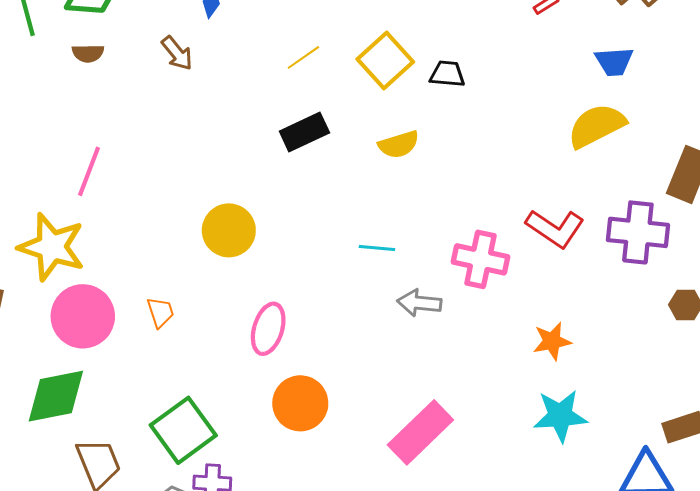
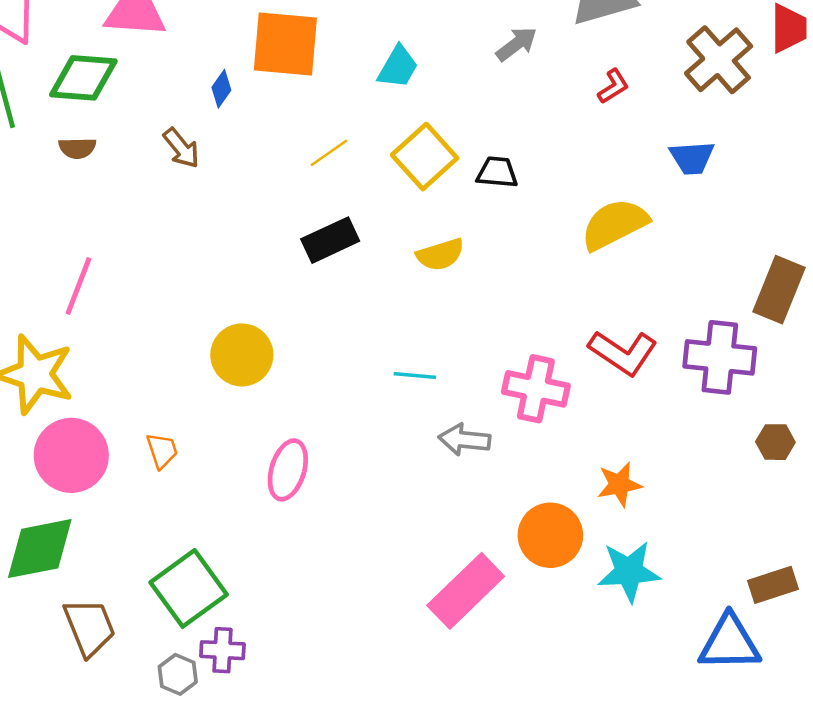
yellow semicircle: (596, 126) -> (615, 224), moved
orange circle: (300, 403) -> (550, 535), moved

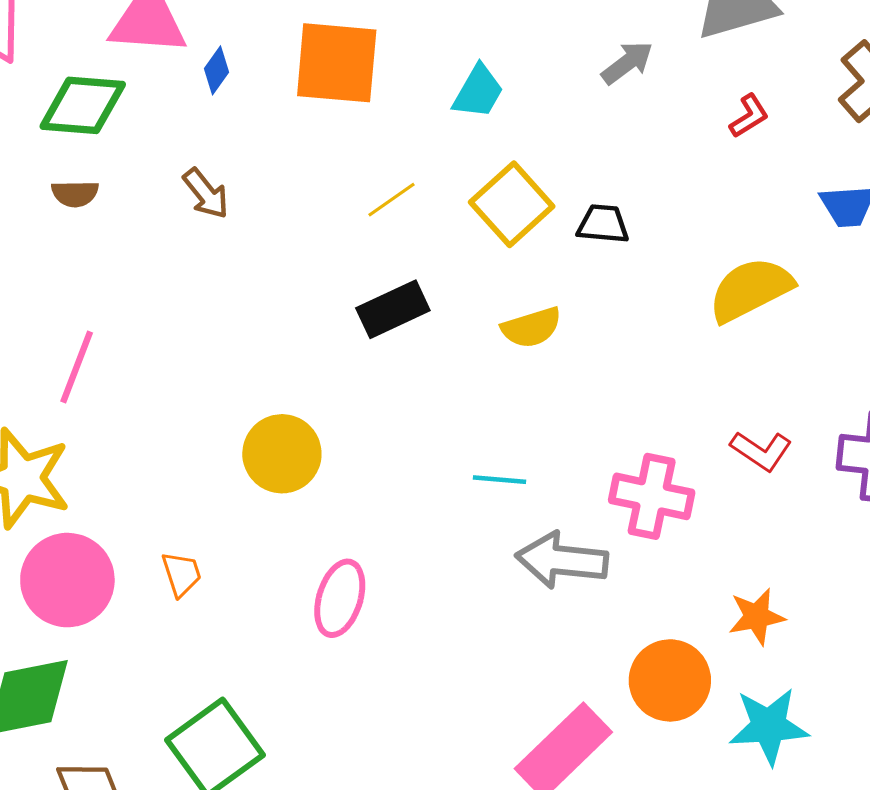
blue diamond: (221, 89) -> (217, 70), moved
red L-shape: (623, 353) -> (761, 451), size x0.7
gray arrow: (464, 440) -> (562, 560), size x1.4

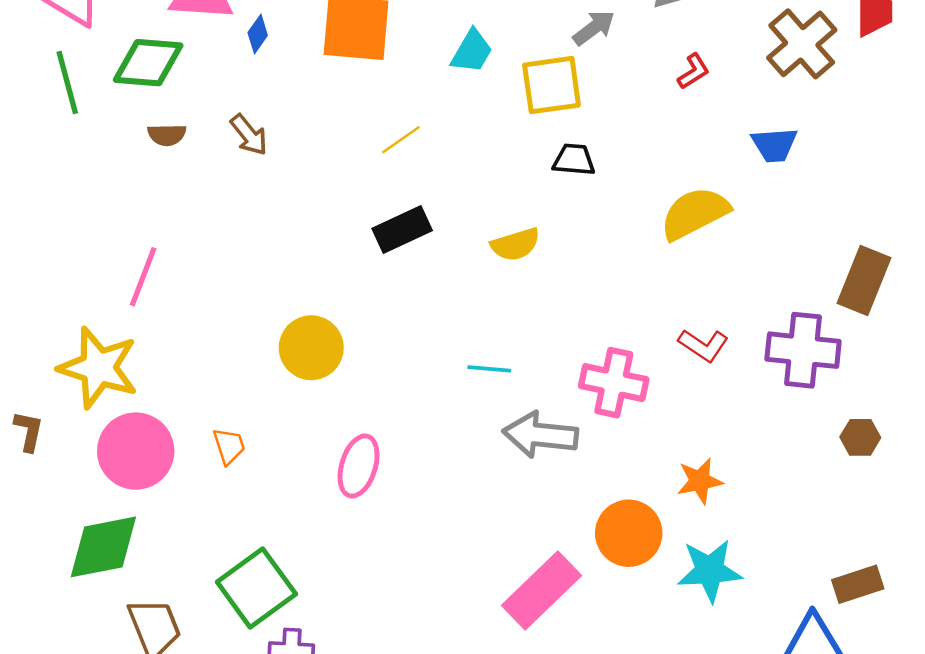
brown semicircle: (75, 194) -> (167, 135), moved
yellow square: (512, 204) -> (552, 85), moved, turned 34

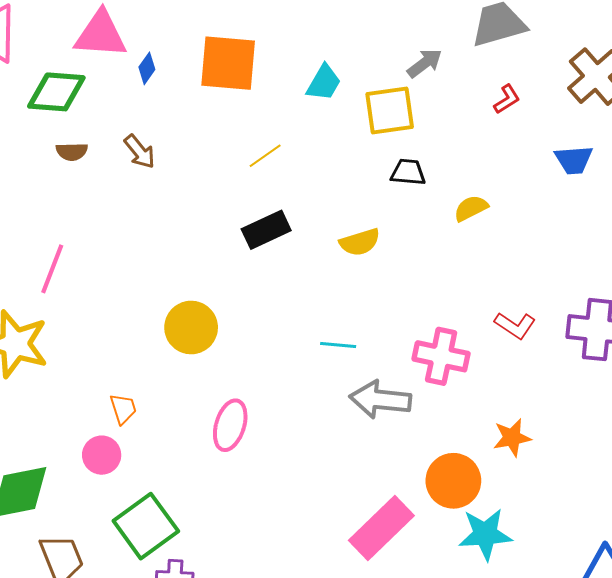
yellow semicircle: (695, 213) -> (471, 208), moved, size x0.6
pink circle: (136, 451) -> (102, 455), moved, size x0.6
cyan star: (710, 571) -> (485, 534), moved

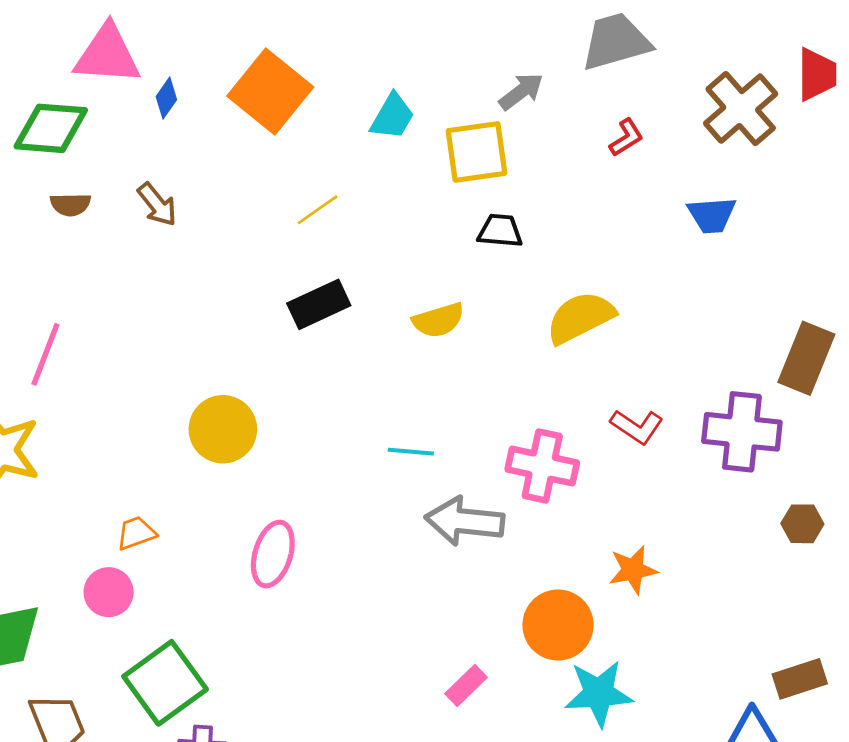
orange square: (228, 63) -> (270, 91), turned 34
yellow semicircle: (471, 208) -> (580, 318), moved, size x1.6
orange trapezoid: (123, 409) -> (136, 533), turned -92
pink rectangle: (381, 528) -> (466, 685), size x0.5

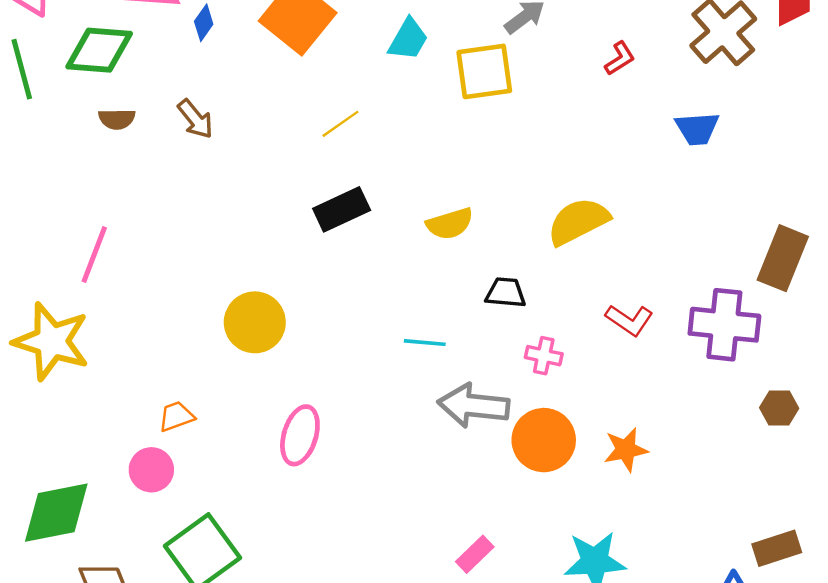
black trapezoid: (500, 231) -> (506, 293), moved
pink cross: (542, 466) -> (544, 356), size x0.6
orange circle: (558, 625) -> (544, 440), moved

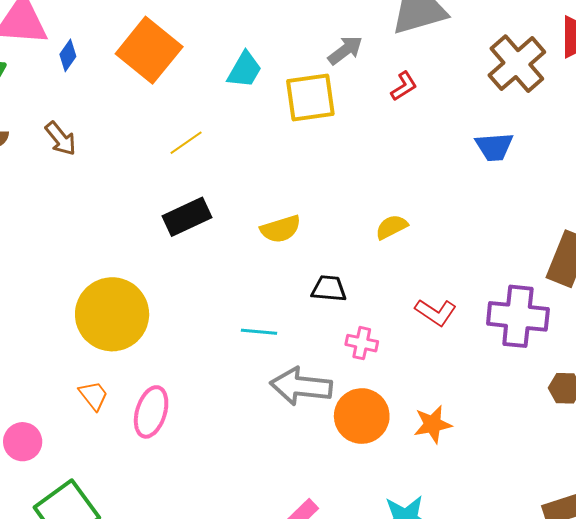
red L-shape: (620, 58) -> (404, 86), moved
yellow semicircle: (578, 221) -> (392, 227), size x0.6
yellow circle: (255, 322) -> (112, 314), size x1.4
orange trapezoid: (176, 416) -> (94, 395), moved, turned 72

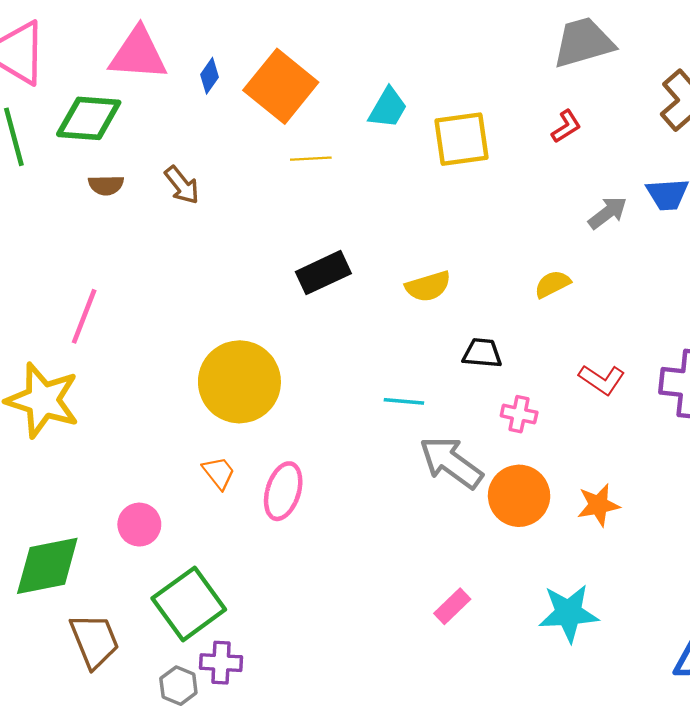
gray arrow: (345, 50) -> (608, 213), moved
blue diamond: (68, 55) -> (210, 76), moved
yellow line: (186, 143) -> (311, 159), moved, turned 32
gray arrow: (301, 386) -> (451, 462), turned 30

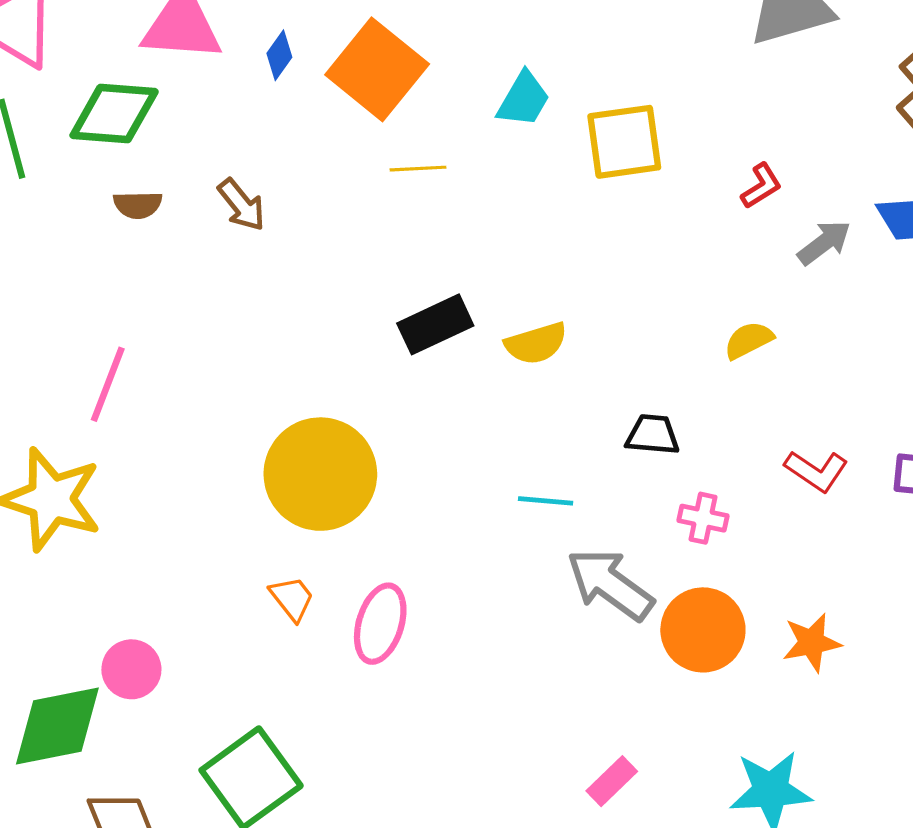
red L-shape: (566, 126) -> (761, 186), moved
yellow semicircle: (428, 286) -> (536, 343), moved
pink circle: (139, 525) -> (131, 669), moved

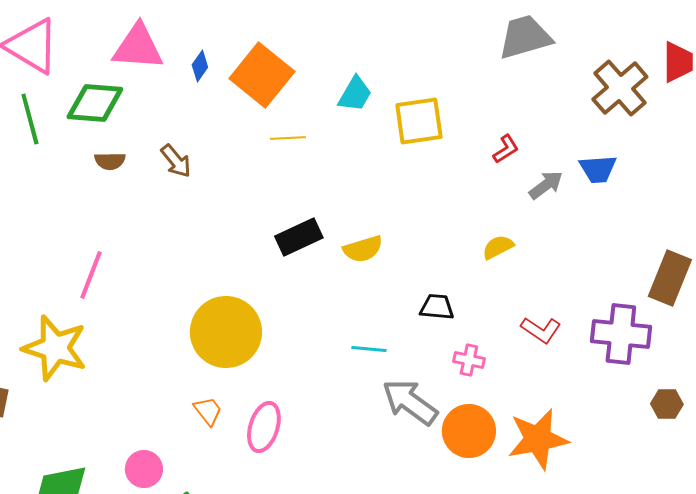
orange star: (812, 643) -> (538, 439), size x1.6
pink circle: (131, 669) -> (144, 469), moved

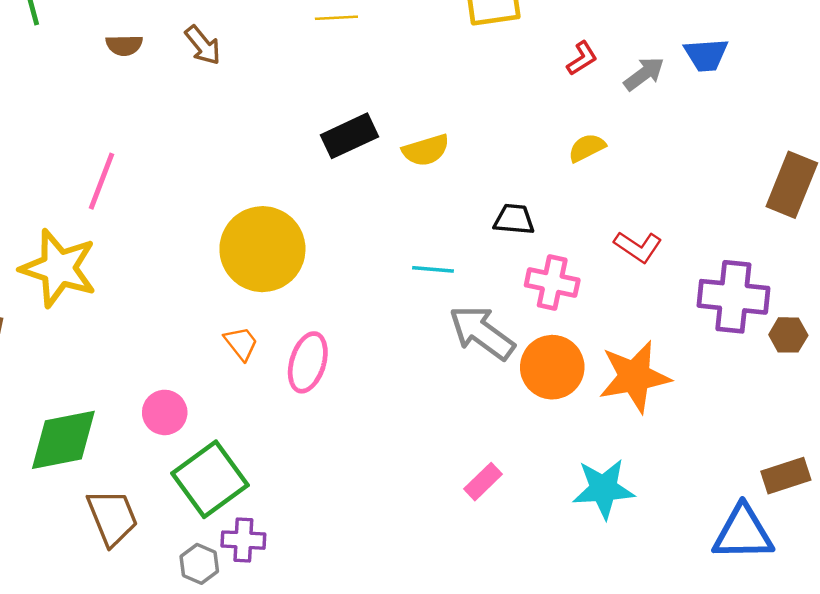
red L-shape: (506, 149) -> (582, 58), moved
purple cross: (621, 334) -> (733, 297), moved
pink cross: (469, 360) -> (552, 283), size x1.4

